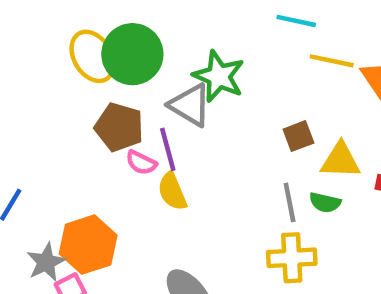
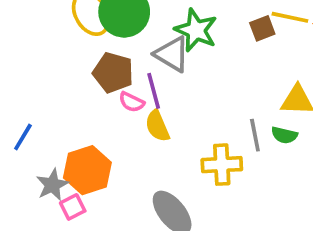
brown square: (298, 136) -> (262, 28), moved
yellow cross: (292, 258) -> (222, 165), moved

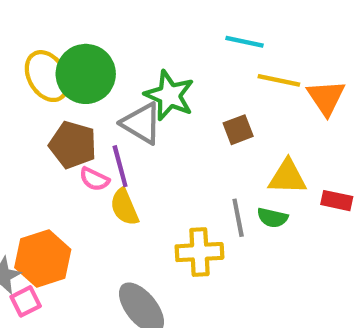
brown square: (262, 28) -> (238, 130), moved

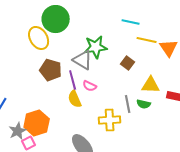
green circle: (86, 74) -> (56, 19), moved
green star: (169, 95) -> (96, 47), turned -30
brown square: (238, 130) -> (128, 63), turned -32
pink semicircle: (94, 179) -> (90, 86), moved

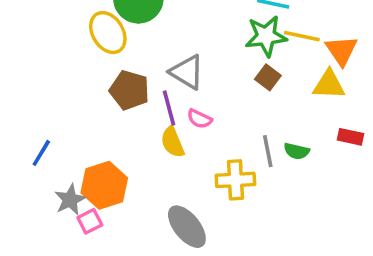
green star: (96, 47) -> (266, 36), moved
yellow triangle: (151, 85) -> (329, 85), moved

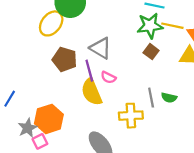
yellow ellipse: (108, 33) -> (51, 23), turned 70
yellow semicircle: (173, 142) -> (92, 92), size x1.4

